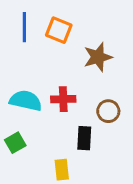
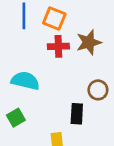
red cross: (63, 99) -> (58, 46), moved

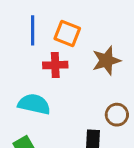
red cross: (58, 46) -> (55, 65), moved

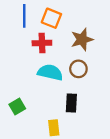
cyan semicircle: (34, 104) -> (50, 72), moved
brown circle: (117, 115) -> (78, 69), moved

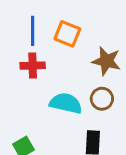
brown star: (82, 39) -> (106, 61), turned 30
red cross: (42, 43) -> (33, 66), moved

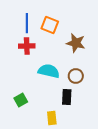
brown circle: (102, 99) -> (76, 76), moved

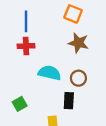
orange square: (50, 25) -> (73, 14), moved

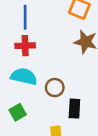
cyan semicircle: (50, 73) -> (24, 76), moved
brown circle: (78, 78) -> (55, 88), moved

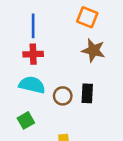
black rectangle: (74, 109) -> (87, 93), moved

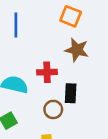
red cross: (33, 54) -> (47, 72), moved
brown circle: (63, 96) -> (53, 109), moved

